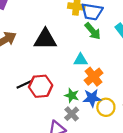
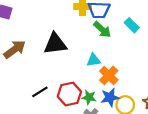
red hexagon: (41, 86) -> (69, 94), moved

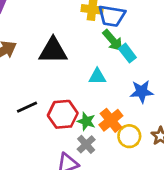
cyan rectangle: (132, 25) -> (127, 53), moved
orange cross: (109, 75) -> (111, 120), moved
blue star: (110, 97) -> (142, 92), moved

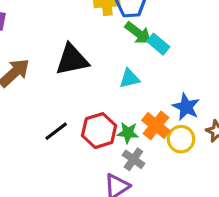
blue star: (142, 92) -> (186, 107), moved, turned -30

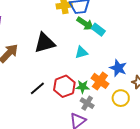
yellow circle: (181, 139) -> (121, 98), moved

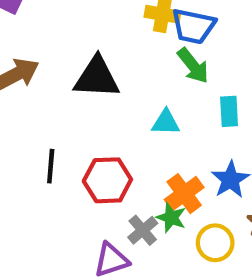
cyan rectangle: (98, 30) -> (229, 111), moved, turned 32
green star: (83, 87) -> (171, 218), moved
black line: (37, 88) -> (51, 166), turned -63

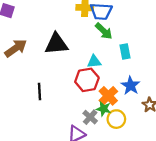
red hexagon: (107, 180) -> (87, 80), moved
yellow circle: (215, 243) -> (116, 119), moved

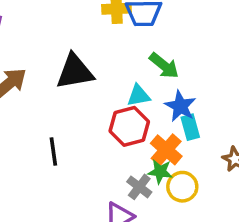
green arrow: (104, 31) -> (164, 66), moved
cyan rectangle: (125, 52) -> (190, 127), moved
blue star: (131, 86) -> (180, 106), moved

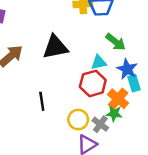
yellow circle: (182, 187) -> (78, 120), moved

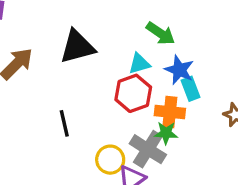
orange cross: (118, 99) -> (170, 112), turned -30
yellow circle: (78, 120) -> (110, 160), moved
gray cross: (100, 124) -> (148, 149), size x1.5

